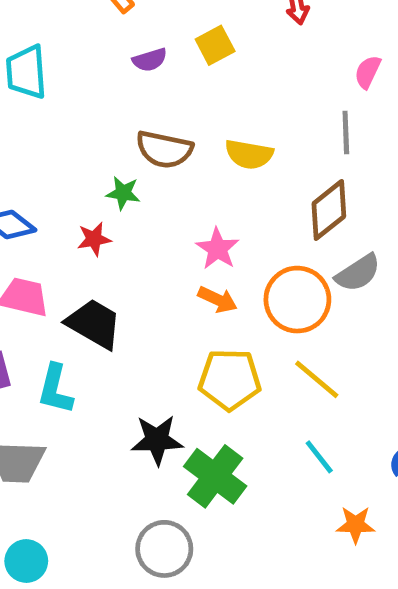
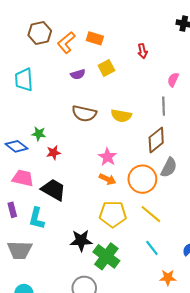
green star: (123, 193) -> (39, 134), moved
gray semicircle: (358, 273) -> (169, 167), turned -30

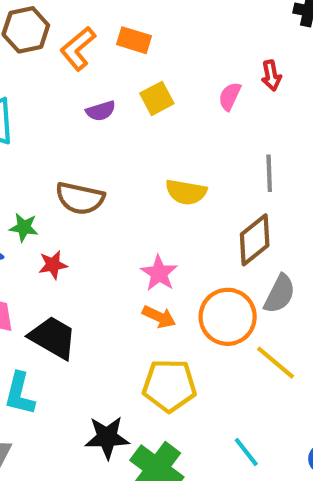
red arrow: (142, 51) -> (271, 76), moved
pink semicircle: (173, 80) -> (230, 96), moved
brown semicircle: (84, 114) -> (80, 198), moved
yellow line: (151, 214) -> (275, 363), moved

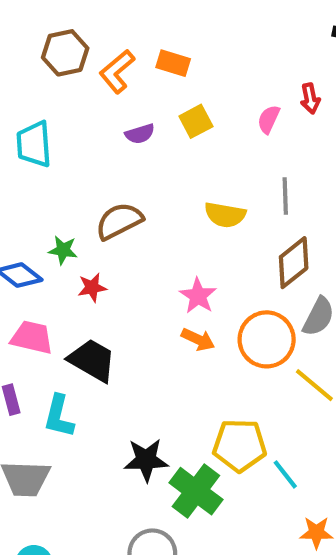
gray line: (269, 173) -> (285, 196), moved
brown semicircle: (80, 198) -> (119, 221), turned 141
yellow pentagon: (169, 385) -> (240, 445), moved

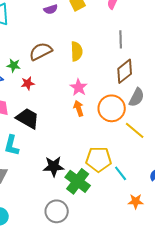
yellow semicircle: (225, 215) -> (77, 51), moved, turned -102
orange arrow: (198, 339) -> (79, 108), turned -133

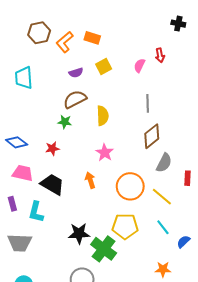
brown semicircle: (41, 51) -> (75, 99), moved
green star: (14, 65) -> (65, 122), moved
orange arrow: (79, 108) -> (90, 180), moved
orange circle: (112, 108) -> (130, 186), moved
cyan line: (121, 173) -> (163, 227), moved

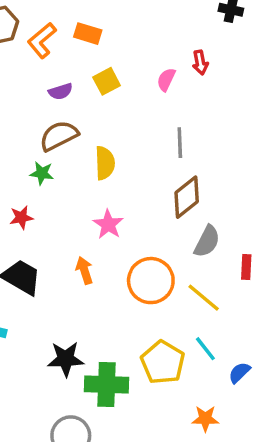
yellow pentagon: (125, 226) -> (163, 362), moved, turned 30
green cross: (104, 249) -> (107, 384), turned -35

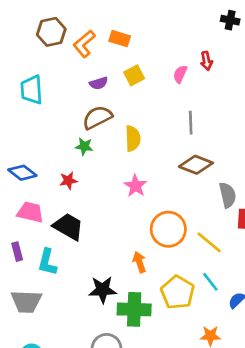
brown diamond: (187, 197) -> (196, 165), turned 60
gray semicircle: (207, 241) -> (228, 195), moved, turned -40
orange arrow: (84, 270) -> (139, 262), moved

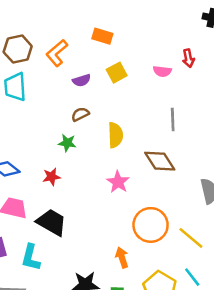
brown hexagon: (51, 32) -> (18, 49), moved
orange L-shape: (84, 44) -> (57, 53), moved
pink semicircle: (180, 74) -> (162, 71), turned -108
brown semicircle: (97, 117) -> (80, 114), size x0.6
brown diamond: (196, 165) -> (160, 161), moved, turned 36

